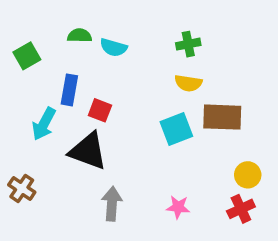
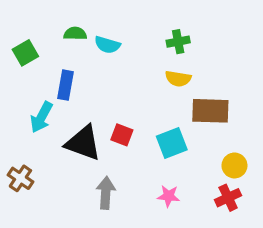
red square: (100, 110) -> (122, 135), moved
cyan square: (176, 129) -> (172, 143), moved

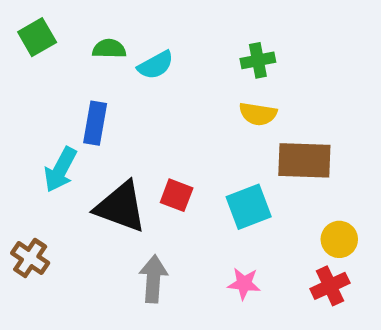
cyan semicircle: (107, 45) -> (156, 65), turned -45
green square: (25, 53) -> (37, 37), moved

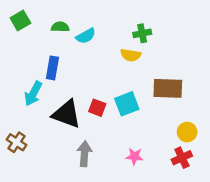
yellow semicircle: (258, 114) -> (131, 55), moved
cyan square: (249, 207) -> (127, 104), moved

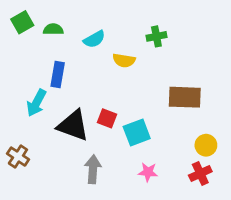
green semicircle: (60, 27) -> (53, 29), moved
yellow semicircle: (131, 55) -> (124, 60), moved
cyan square: (127, 104) -> (137, 133), moved

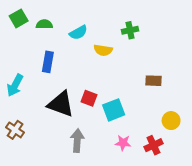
brown rectangle: (185, 97) -> (153, 81), size x0.6
cyan arrow: (36, 103) -> (15, 85), moved
red cross: (200, 173) -> (153, 145), moved

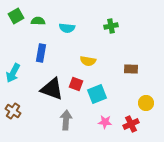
cyan semicircle: (78, 33) -> (67, 28), turned 35
yellow semicircle: (103, 50) -> (88, 61), moved

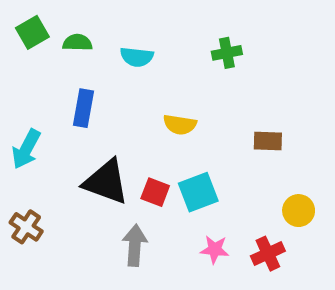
red square: (76, 84) -> (155, 192), moved

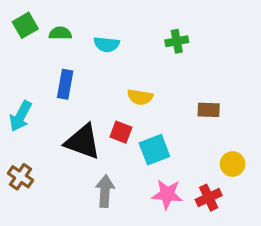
red square: (155, 192) -> (121, 132), moved
pink star: (215, 249) -> (167, 194), size x1.4

